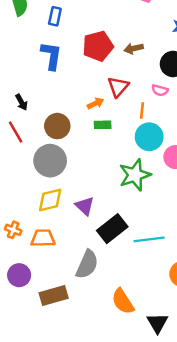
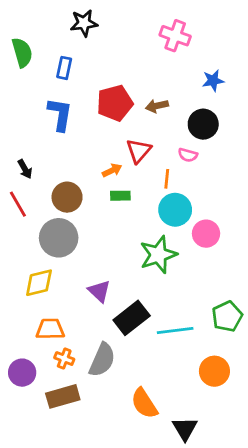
yellow diamond: (50, 200) -> (39, 283), moved
orange cross: (13, 230) -> (64, 359), moved

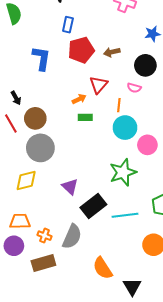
blue rectangle: (64, 68) -> (68, 25), moved
brown circle: (67, 197) -> (35, 118), moved
green star: (158, 255) -> (123, 172), moved
orange trapezoid: (50, 329) -> (20, 221), moved

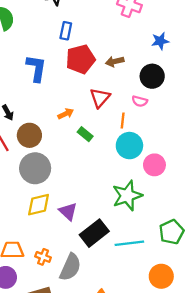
orange arrow: (79, 99) -> (66, 114), moved
green rectangle: (85, 117) -> (85, 134), turned 40
yellow diamond: (26, 181) -> (39, 205), moved
orange cross: (44, 236) -> (43, 257), moved

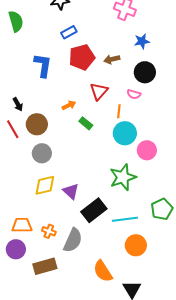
blue rectangle: (66, 31) -> (69, 32), turned 49
blue star: (160, 41) -> (142, 41), moved
gray circle: (35, 168) -> (42, 153), size x0.7
orange circle: (161, 276) -> (136, 245), moved

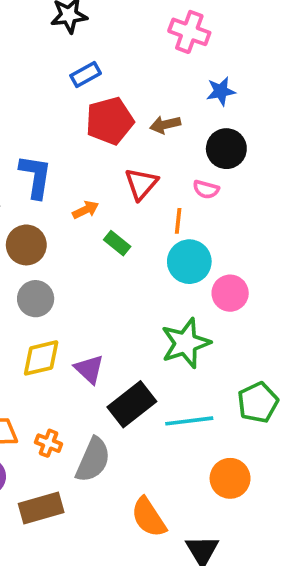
blue L-shape: (43, 65) -> (36, 176), moved
orange circle: (136, 245) -> (230, 478), moved

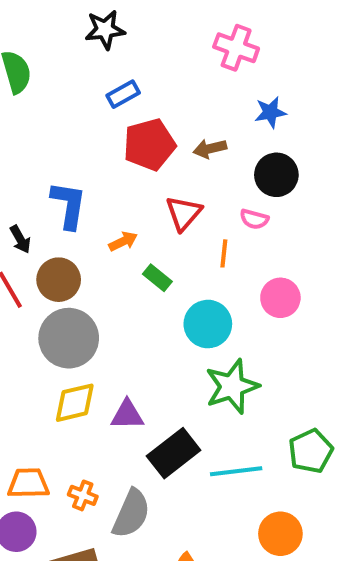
cyan circle: (189, 262) -> (208, 324), moved
pink circle: (230, 293) -> (280, 298), moved
gray circle: (36, 299) -> (69, 338), size x1.5
purple triangle: (89, 369) -> (127, 415), turned -44

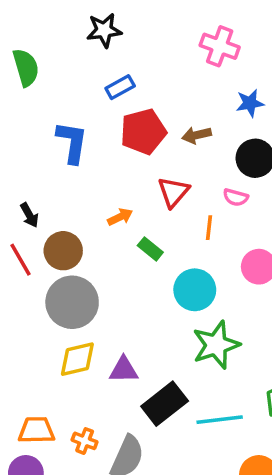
blue L-shape: (69, 205) -> (72, 142), moved

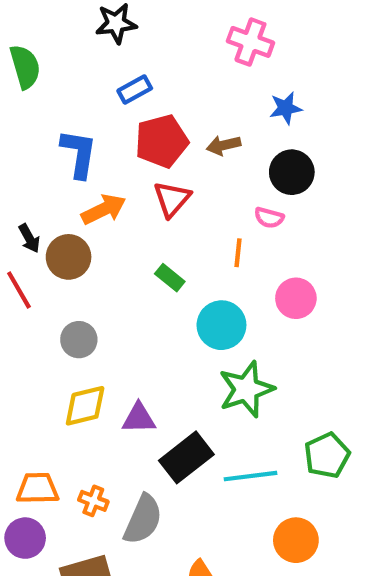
red triangle: (173, 192) -> (172, 199), moved
orange arrow: (120, 217) -> (104, 209), moved, size x1.5
brown circle: (63, 251) -> (69, 257), moved
gray circle: (72, 302) -> (79, 340), size x0.6

